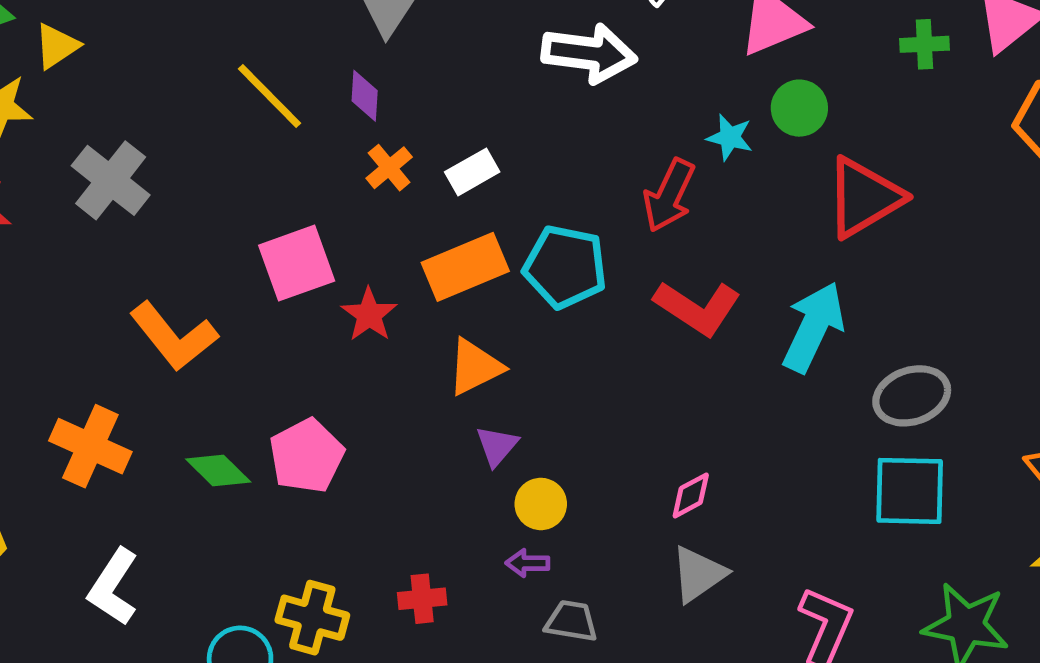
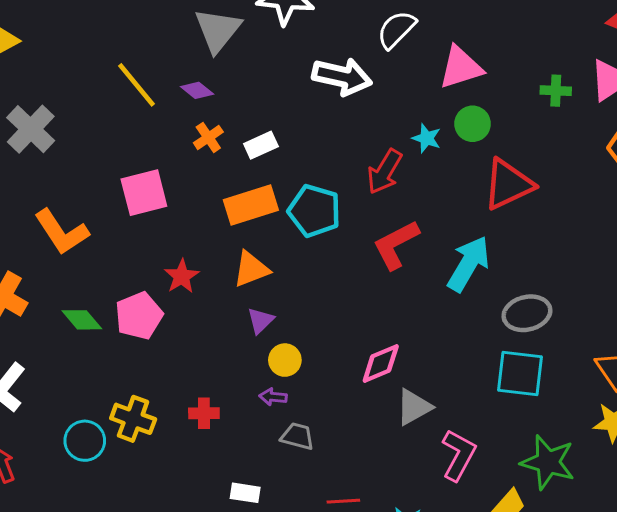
purple diamond: (365, 96) -> (197, 90), turned -60
red L-shape: (697, 308) -> (396, 245), turned 114
red star: (369, 315) -> (182, 276), moved
pink diamond: (691, 495) -> (381, 364), size x1.4
gray triangle: (698, 574) -> (414, 407), moved

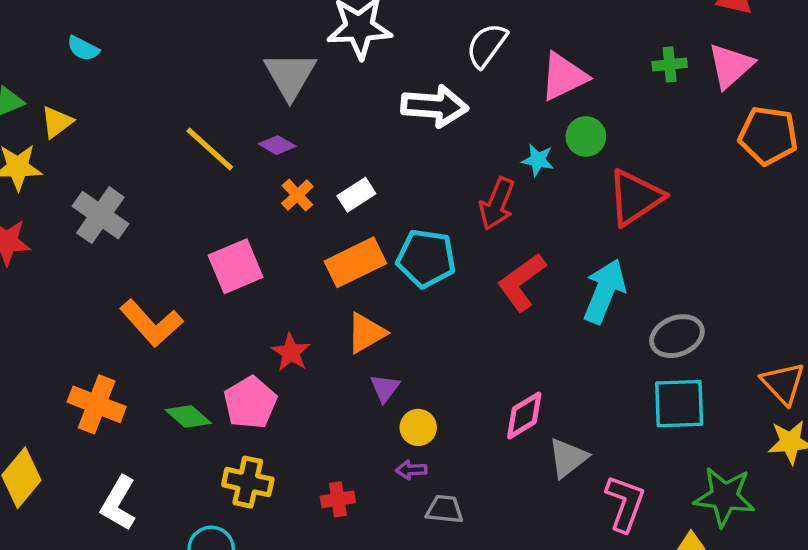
green cross: (556, 91) -> (670, 64), moved
yellow cross: (133, 419) -> (248, 482), moved

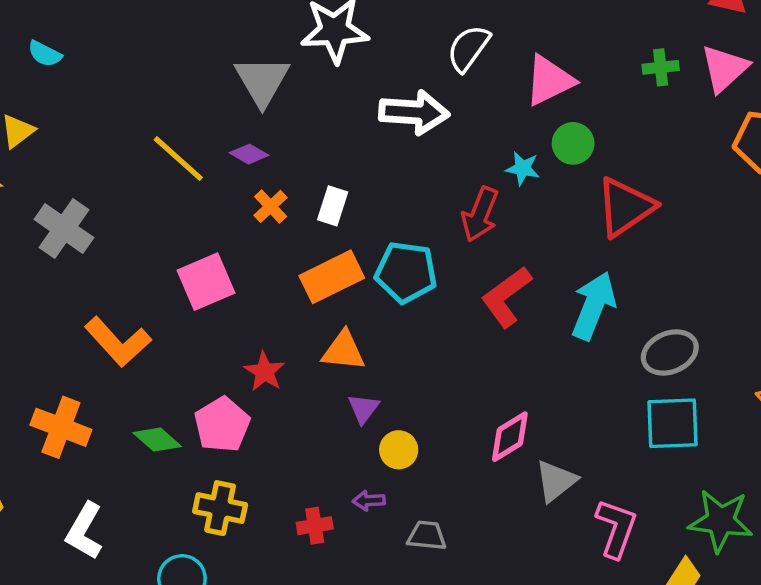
white rectangle: (356, 195) -> (333, 206), turned -39
orange triangle: (366, 333) -> (343, 351), turned 36
purple arrow: (411, 470) -> (369, 501), moved

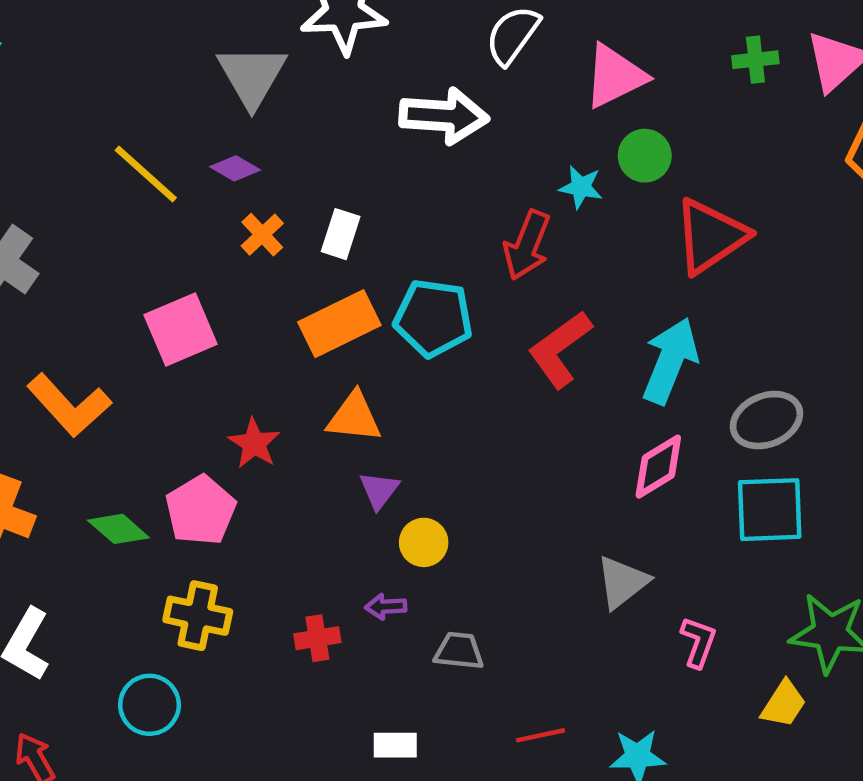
pink diamond: (510, 437) -> (658, 467), moved
pink L-shape: (616, 528) -> (698, 642), size x0.7

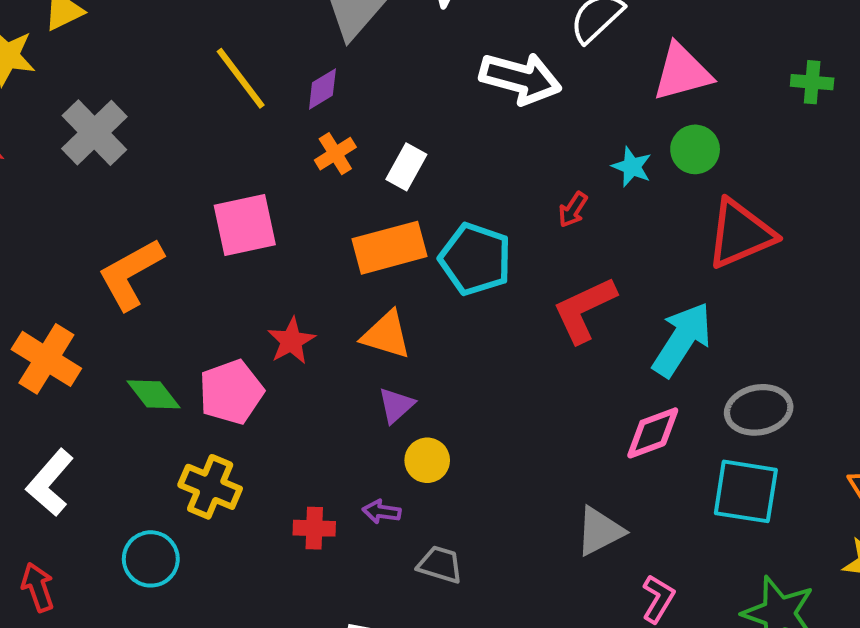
purple diamond: (235, 168) -> (322, 89), turned -72
red arrow: (527, 245) -> (573, 210), size x0.6
orange L-shape: (69, 405) -> (131, 274), turned 92

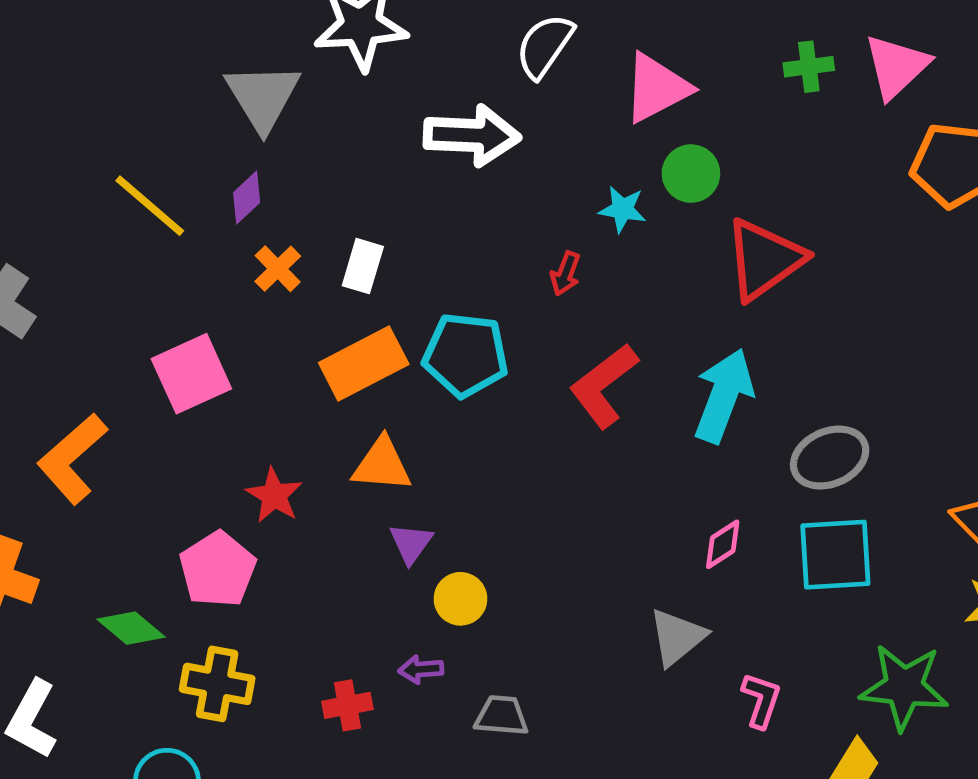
green diamond: (154, 394) -> (131, 628), moved
pink diamond: (653, 433) -> (723, 544), moved, size x0.7

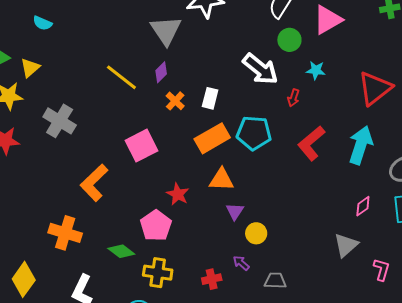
white arrow: (472, 135) -> (260, 69), moved, turned 39
green circle: (691, 174) -> (289, 40), moved
purple arrow: (421, 669) -> (241, 263), turned 48

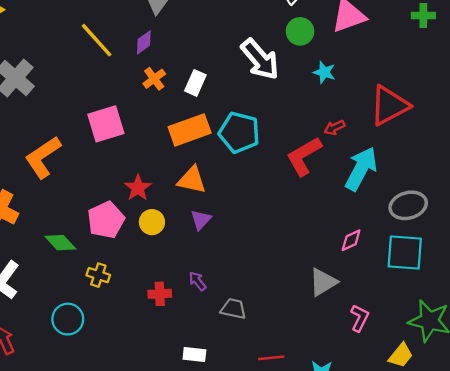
red arrow: (293, 98) -> (334, 128), moved, turned 36
yellow circle: (256, 233) -> (152, 222), moved
yellow cross: (158, 273) -> (98, 275), size x0.7

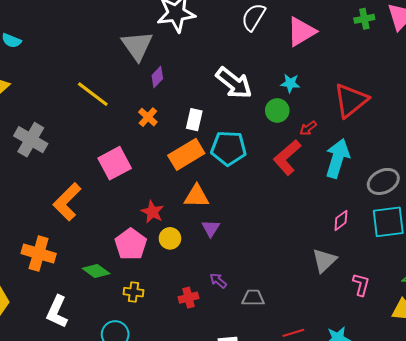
green circle: (300, 31) -> (277, 110), moved
purple diamond: (144, 42) -> (157, 77), moved
white rectangle: (195, 83) -> (194, 120), moved

